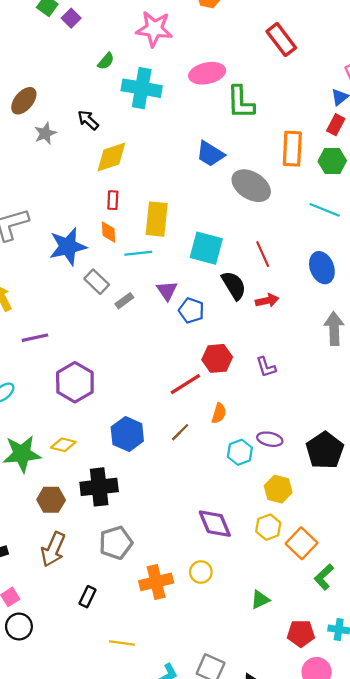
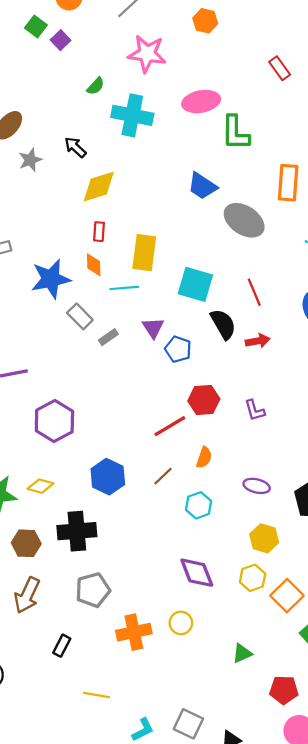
red rectangle: (281, 40) -> (280, 68), size x0.7
cyan hexagon: (240, 452) -> (199, 505), moved

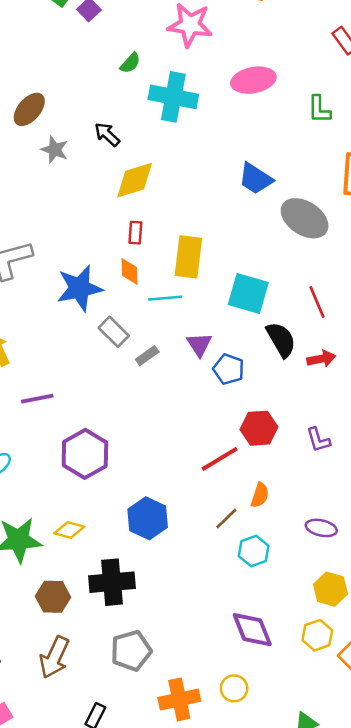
green L-shape: (235, 133) -> (319, 109), moved, size x0.7
gray star: (30, 160) -> (55, 150), turned -30
brown line: (163, 476) -> (226, 519), moved

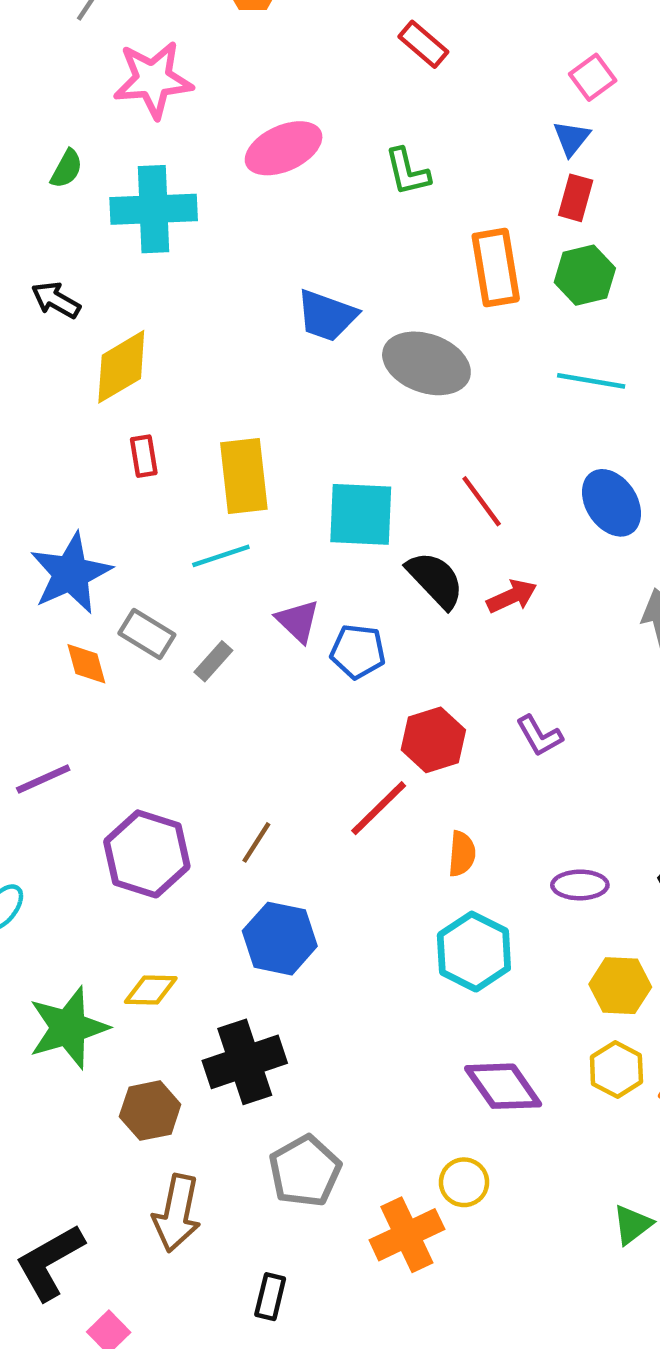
orange diamond: (129, 271) -> (86, 664), moved
brown line: (226, 519) -> (256, 842), moved
cyan hexagon: (254, 551) -> (474, 952), size x1.4
yellow circle: (234, 688) -> (464, 1182), moved

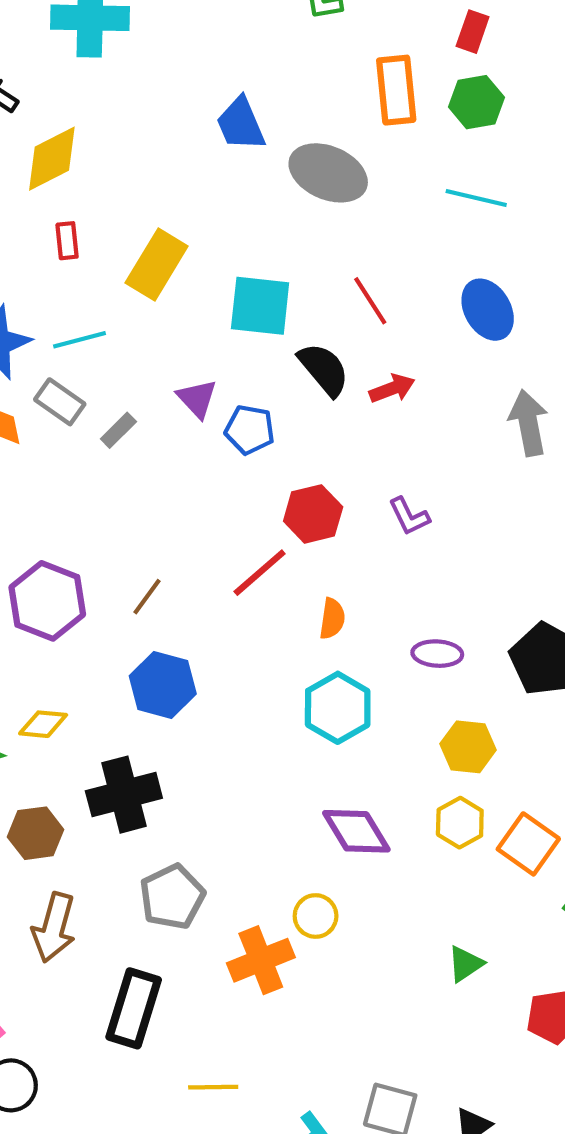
blue trapezoid: (327, 316) -> (241, 124), turned 44
yellow rectangle: (244, 476) -> (157, 264), turned 34
cyan line: (221, 556) -> (80, 340), moved
black rectangle: (270, 1297) -> (134, 1008), size x1.8

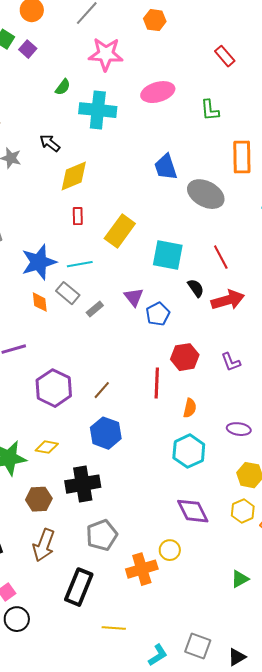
black semicircle: (324, 369) -> (196, 288), size x0.7
red arrow: (392, 388) -> (228, 300), size x1.5
blue pentagon: (250, 430) -> (158, 314), turned 30
red line: (260, 573) -> (157, 383), turned -52

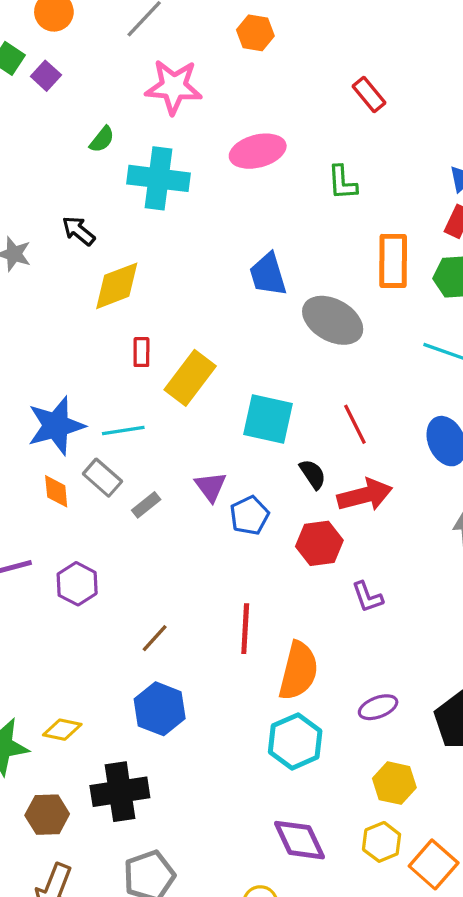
red rectangle: (78, 216) -> (141, 352), moved
red hexagon: (185, 357) -> (319, 543), moved
purple hexagon: (54, 388) -> (77, 584), moved, size x0.7
orange semicircle: (190, 408) -> (298, 671), size x1.8
purple ellipse: (239, 429) -> (378, 707), turned -30

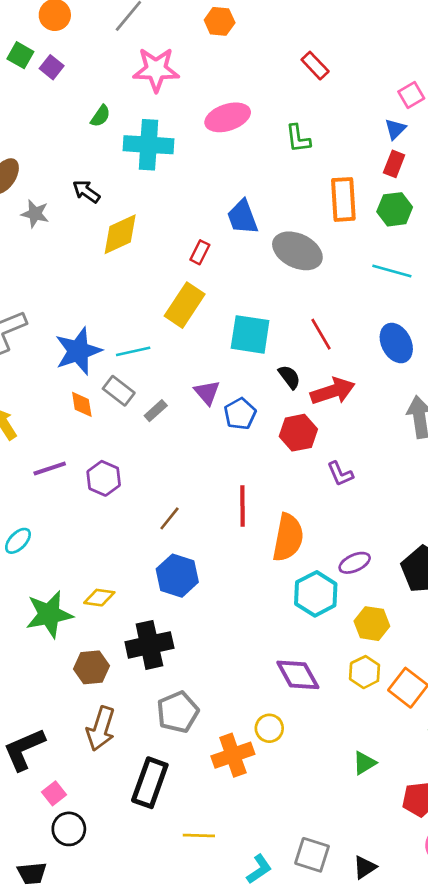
red rectangle: (141, 352) -> (200, 252), moved, turned 30
cyan hexagon: (295, 741) -> (316, 594), moved

